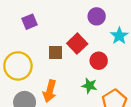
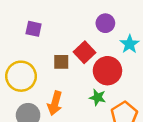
purple square: (30, 22) -> (34, 29), turned 35
red circle: (99, 61) -> (107, 71), size x1.5

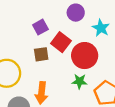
purple square: (34, 29) -> (40, 27), moved, turned -32

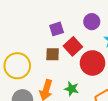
green star: (80, 81) -> (72, 89), moved

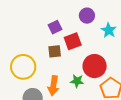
red square: (73, 46) -> (73, 41), turned 30
red circle: (92, 63) -> (95, 66), moved

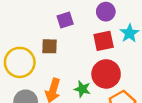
red square: (73, 41) -> (104, 41), moved
brown square: (55, 51) -> (50, 46), moved

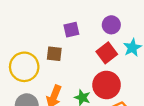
red square: (104, 41) -> (107, 53), turned -30

